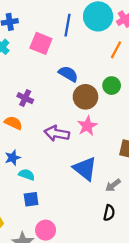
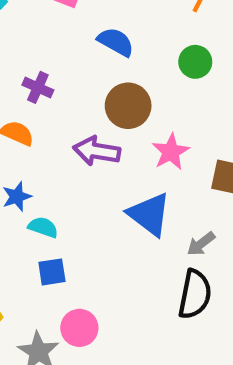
brown circle: (85, 97) -> (128, 106), moved
pink star: (87, 126) -> (171, 152), moved
black semicircle: (109, 213) -> (195, 294), size x1.6

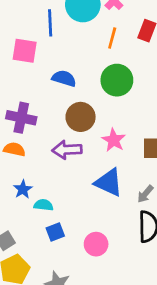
green circle: (195, 62) -> (117, 80), size x1.5
purple cross: (38, 87) -> (21, 118), size x1.5
pink circle: (79, 328) -> (96, 244), moved

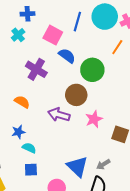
blue semicircle: (64, 78) -> (67, 56), moved
green circle: (117, 80) -> (92, 70), moved
purple cross: (21, 118) -> (36, 69), moved
blue triangle: (109, 182) -> (77, 167), moved

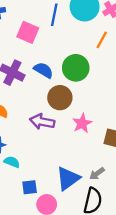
blue semicircle: (67, 56) -> (43, 70), moved
blue triangle: (77, 167) -> (68, 178), turned 45
blue square: (31, 170) -> (30, 187), moved

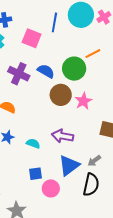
orange line: (102, 40) -> (93, 54), moved, turned 35
purple arrow: (42, 122) -> (63, 136), moved
pink star: (82, 123) -> (83, 101), moved
cyan semicircle: (12, 162) -> (33, 144), moved

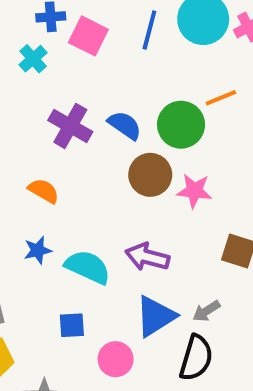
pink square: (32, 38) -> (88, 36), moved
pink star: (83, 101) -> (194, 191), turned 30
cyan semicircle: (33, 144) -> (88, 267), size x1.6
blue square: (36, 174) -> (72, 325), moved

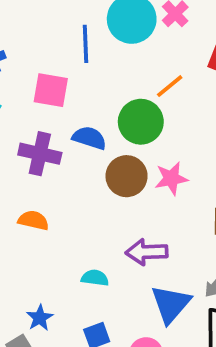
pink square: (88, 36) -> (51, 90), moved
blue star: (38, 250) -> (40, 318), moved
cyan semicircle: (88, 267) -> (95, 278), size x0.6

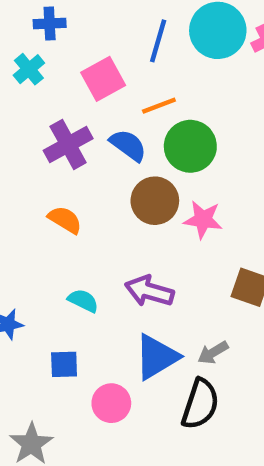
orange line: (170, 86) -> (159, 106), moved
pink square: (51, 90) -> (103, 79), turned 33
purple cross: (40, 154) -> (68, 145), turned 30
orange semicircle: (33, 220) -> (65, 220), moved

